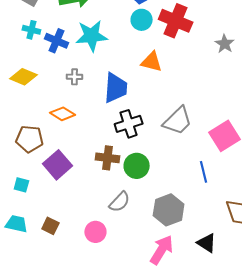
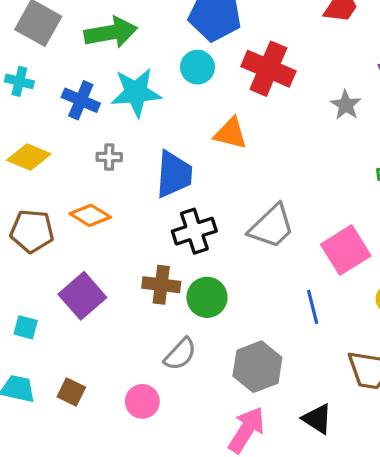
cyan circle: (142, 20) -> (198, 67), moved
cyan cross: (31, 30) -> (19, 81), moved
brown pentagon: (29, 139) -> (32, 231), moved

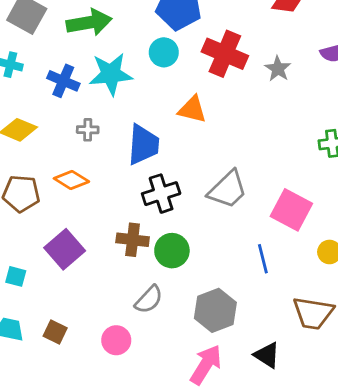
gray star: (346, 105) -> (278, 69), moved
pink square: (346, 250) -> (291, 210), turned -30

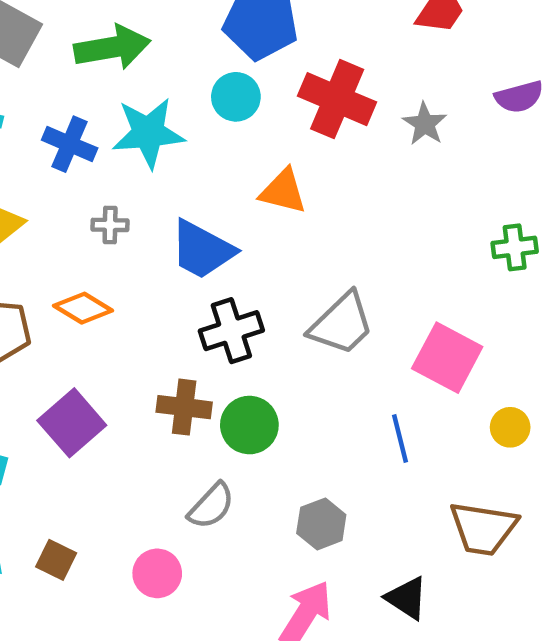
blue trapezoid: (143, 145) -> (202, 250), turned 114
gray hexagon: (215, 310) -> (321, 524), size x0.7

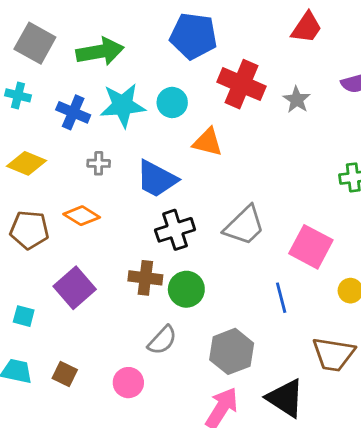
cyan circle: (236, 97) -> (172, 102), moved
gray hexagon: (321, 524) -> (232, 351), size x1.4
black triangle: (407, 598) -> (285, 398), size x1.4

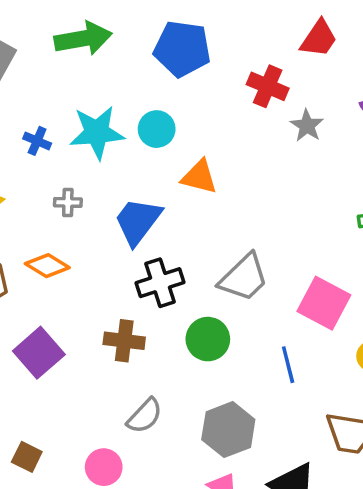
green arrow: (100, 52) -> (83, 39), moved
red cross: (242, 84) -> (268, 86), moved, size x0.7
blue cross: (73, 112) -> (37, 141), size x0.7
blue trapezoid: (157, 179) -> (138, 221), turned 99
green circle: (186, 289) -> (208, 339), moved

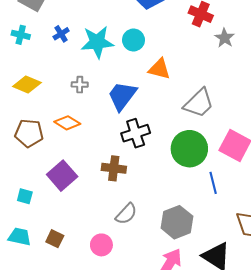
blue cross: (37, 141) -> (61, 34), moved, turned 35
gray trapezoid: (244, 278) -> (199, 103), moved
green circle: (208, 339) -> (189, 149), moved, size x1.4

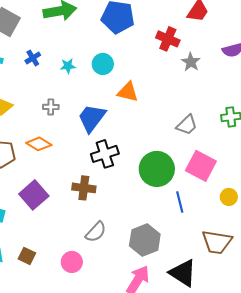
cyan star: (97, 42) -> (68, 66), size x0.5
gray trapezoid: (199, 103) -> (187, 125), moved, size x0.7

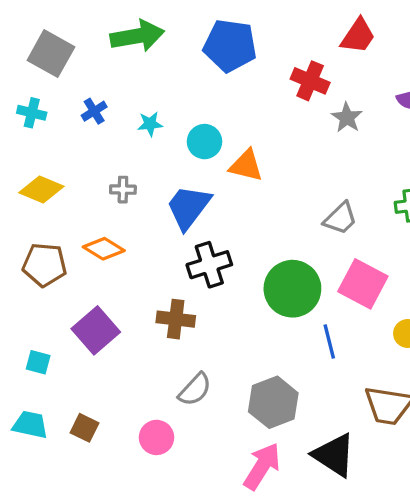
cyan circle: (103, 64) -> (204, 142), moved

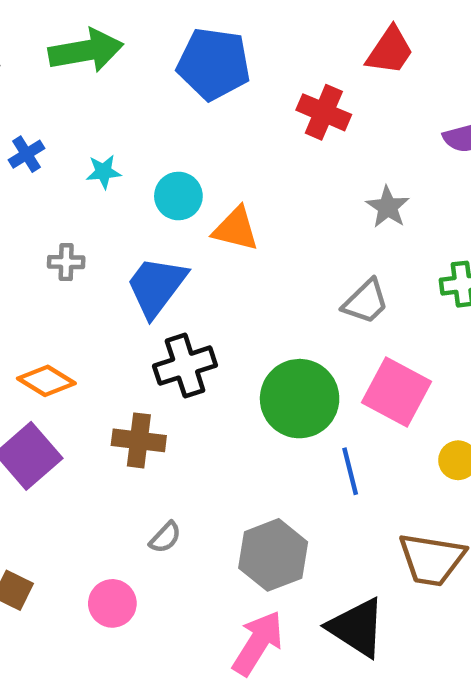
gray star: (347, 118) -> (388, 207), moved
orange diamond: (104, 249) -> (46, 381), moved
gray semicircle: (195, 389) -> (165, 537), size x0.7

